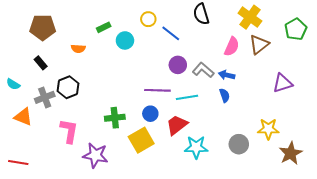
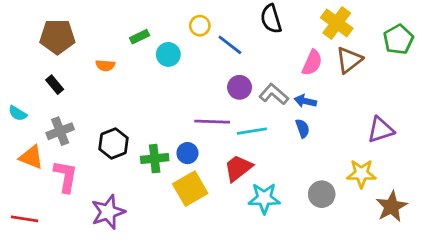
purple triangle: (283, 83) -> (381, 130), moved
black hexagon: (68, 87) -> (114, 143), moved
blue circle: (150, 114) -> (187, 153), moved
pink L-shape: (69, 131) -> (66, 176), moved
purple star: (95, 155) -> (108, 212), moved, turned -30

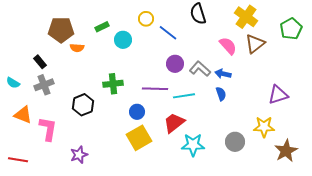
brown pentagon: (57, 37) -> (61, 30), moved
pink semicircle: (312, 63) -> (228, 46), turned -66
gray cross: (60, 131) -> (44, 85), moved
green cross: (155, 159) -> (113, 84), moved
purple star: (108, 212) -> (79, 155), size x0.7

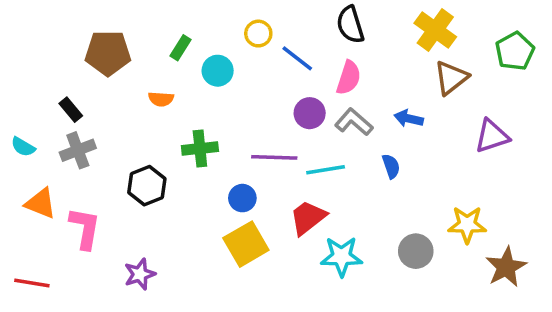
green rectangle: (102, 27) -> (180, 48), turned -32
pink semicircle: (228, 46) -> (349, 78), moved, turned 60
orange semicircle: (77, 48) -> (161, 99), moved
blue arrow: (223, 74) -> (409, 118), moved
purple triangle: (278, 95) -> (492, 136), moved

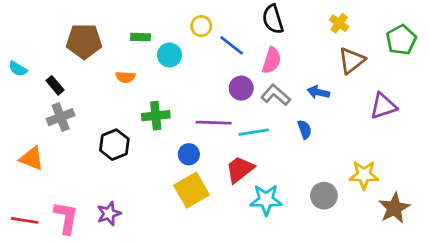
yellow cross: (435, 30) -> (339, 23), size x0.6
green rectangle: (180, 48) -> (141, 37), turned 60
cyan semicircle: (23, 147) -> (18, 69), moved
pink L-shape: (85, 228) -> (66, 218), moved

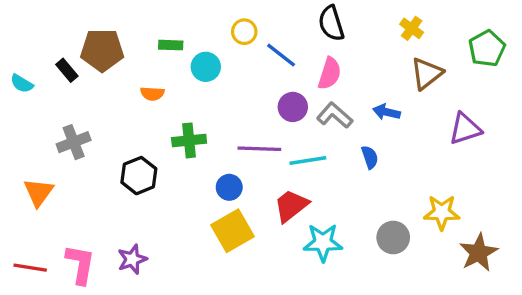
black rectangle: (55, 85) -> (67, 70), moved
orange triangle: (32, 158) -> (38, 192), turned 44

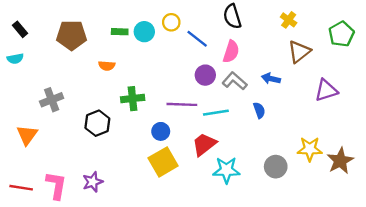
cyan circle: (206, 67) -> (144, 32), moved
black rectangle: (67, 70) -> (20, 29), moved
cyan semicircle: (22, 84) -> (15, 59), turned -42
brown star: (479, 253) -> (340, 161), moved

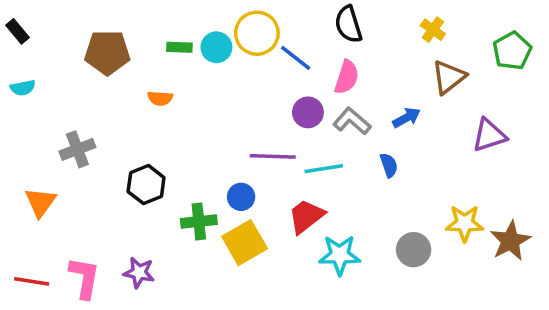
yellow circle: (171, 22) -> (257, 33), size x1.6
black rectangle: (20, 29) -> (18, 31), moved
blue arrow: (271, 79) -> (406, 118), turned 138
green cross: (133, 99) -> (199, 221), moved
purple star: (93, 182) -> (139, 273), turned 30

